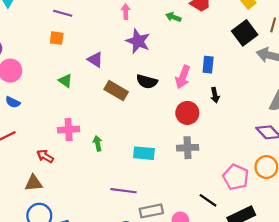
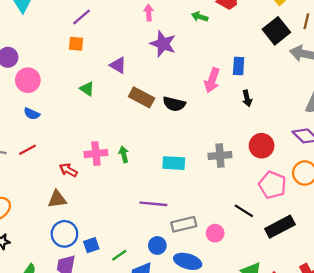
purple line: (63, 13) -> (82, 17), turned -54
black semicircle: (147, 82) -> (174, 104), moved
red circle: (187, 113) -> (262, 146), moved
pink cross: (69, 130) -> (96, 154), moved

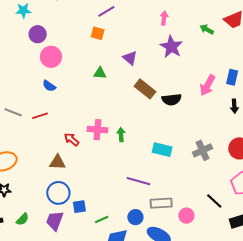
green triangle: (87, 89) -> (100, 73), turned -40
black semicircle: (174, 104) -> (172, 99), turned -30
gray cross: (220, 155) -> (203, 150), turned -30

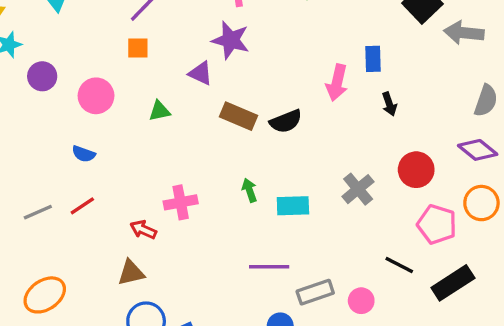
purple star: (171, 47) -> (231, 40), moved
pink circle: (51, 57) -> (96, 96), moved
gray line: (13, 112) -> (38, 212), turned -30
green arrow: (121, 135) -> (250, 190), moved

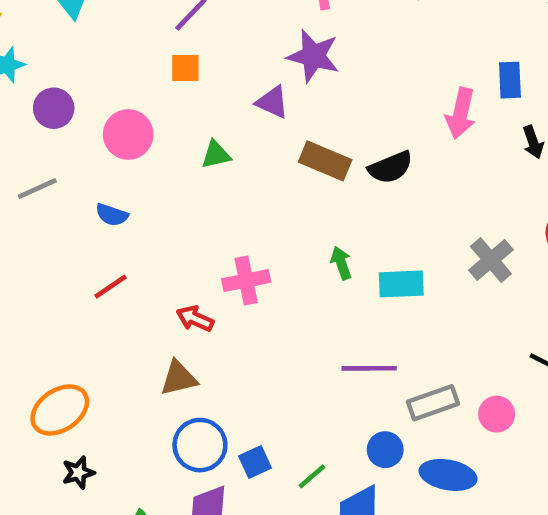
gray line: (38, 212) -> (37, 189), moved

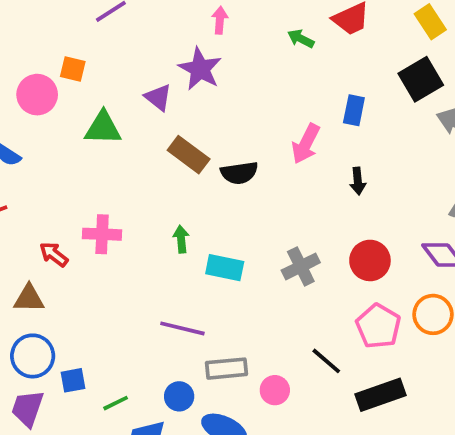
orange square: (185, 68) -> (73, 69), moved
blue rectangle: (510, 80) -> (354, 110), moved
green triangle: (216, 155) -> (103, 128), size x1.5

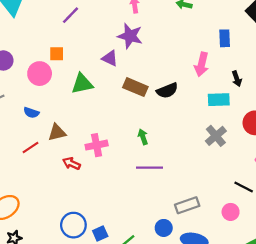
cyan rectangle: (225, 268) -> (219, 100), moved
brown triangle: (29, 298) -> (57, 132), moved
purple line: (182, 328) -> (149, 168), moved
pink circle: (275, 390) -> (231, 212), moved

